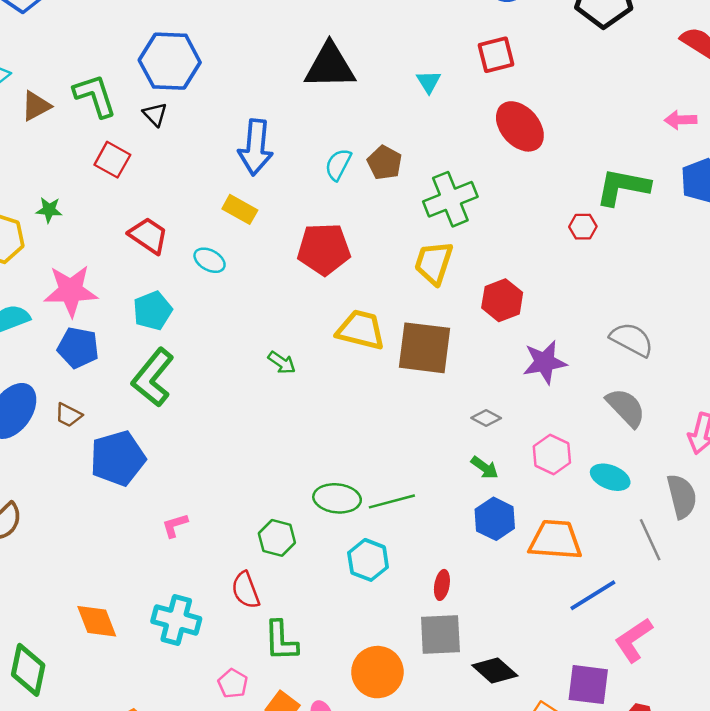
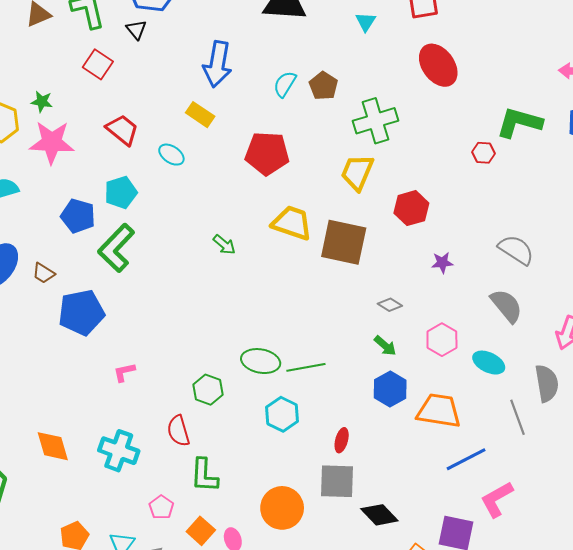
pink star: (71, 291) -> (52, 142), moved
blue pentagon: (78, 348) -> (78, 216), moved
purple star: (545, 362) -> (442, 263), size x0.6

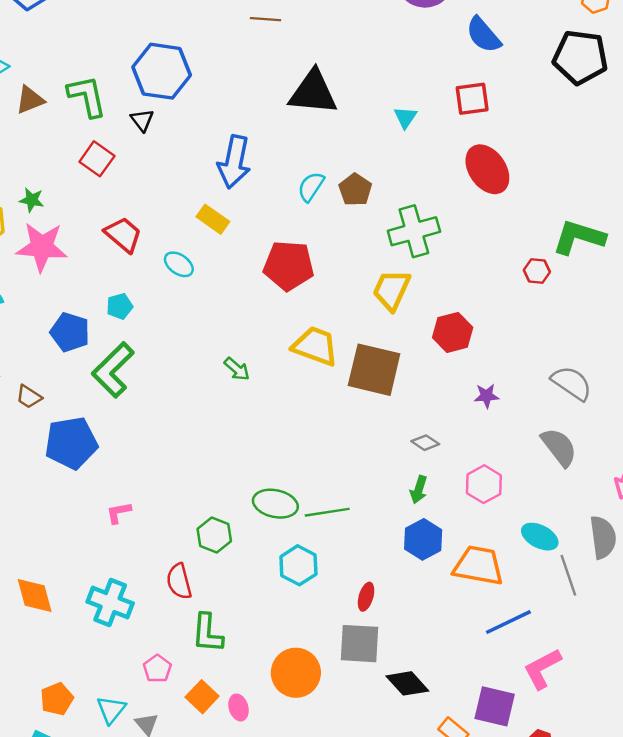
cyan pentagon: (121, 192) -> (120, 306), size x0.7
green arrow: (385, 346) -> (419, 490), turned 65
cyan ellipse: (489, 363) -> (540, 537), moved

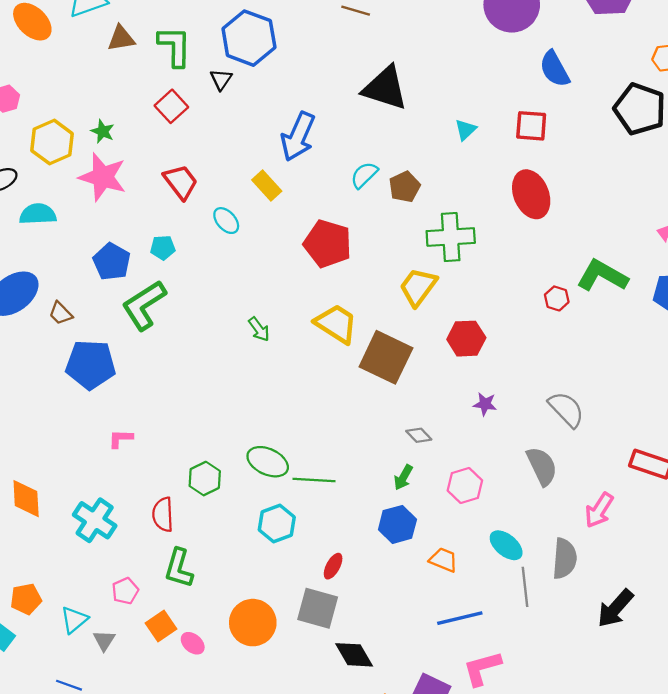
orange trapezoid: (478, 566) -> (443, 560), size x0.6
pink ellipse: (239, 707) -> (193, 643), turned -45

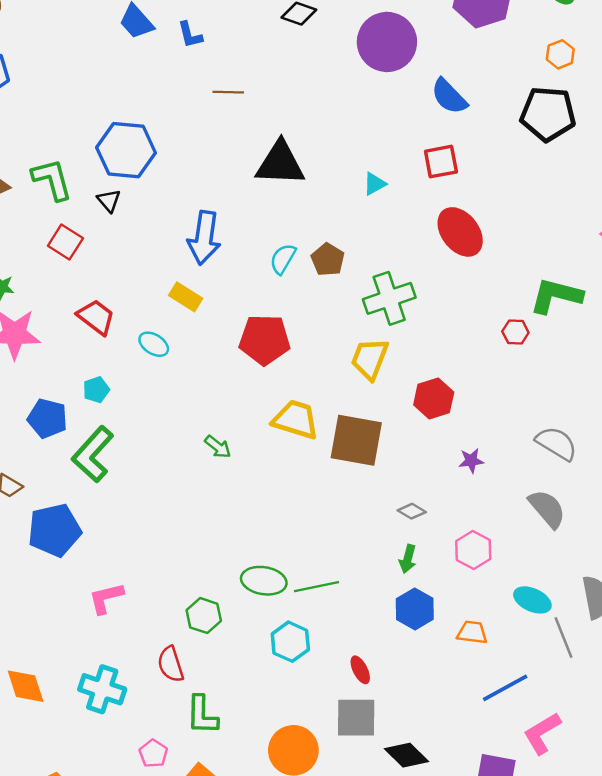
cyan triangle: (466, 130) -> (375, 184), turned 30
pink L-shape: (121, 439) -> (106, 598), size x1.4
red ellipse: (333, 566) -> (360, 670), turned -40

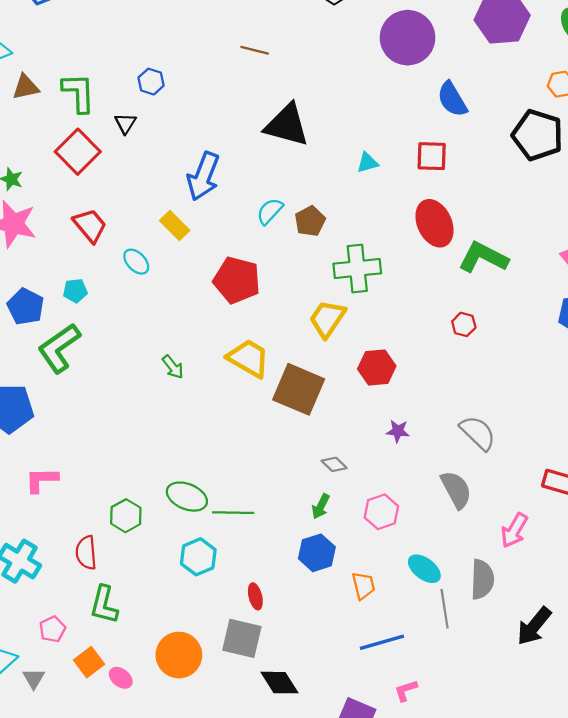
blue hexagon: (126, 150) -> (151, 82), size x0.5
red square: (65, 242) -> (78, 152), size x1.4
green L-shape: (556, 296) -> (483, 257), moved
orange trapezoid: (472, 632) -> (363, 586), turned 56
pink L-shape: (542, 733) -> (406, 690), size x0.6

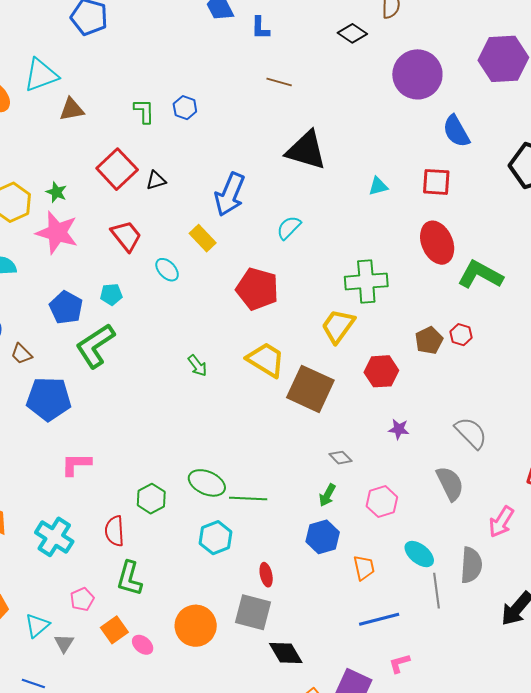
green L-shape: (79, 93) -> (144, 111), moved, size x0.7
black triangle: (125, 123) -> (156, 180), moved, turned 40
brown pentagon: (310, 221) -> (429, 340), moved

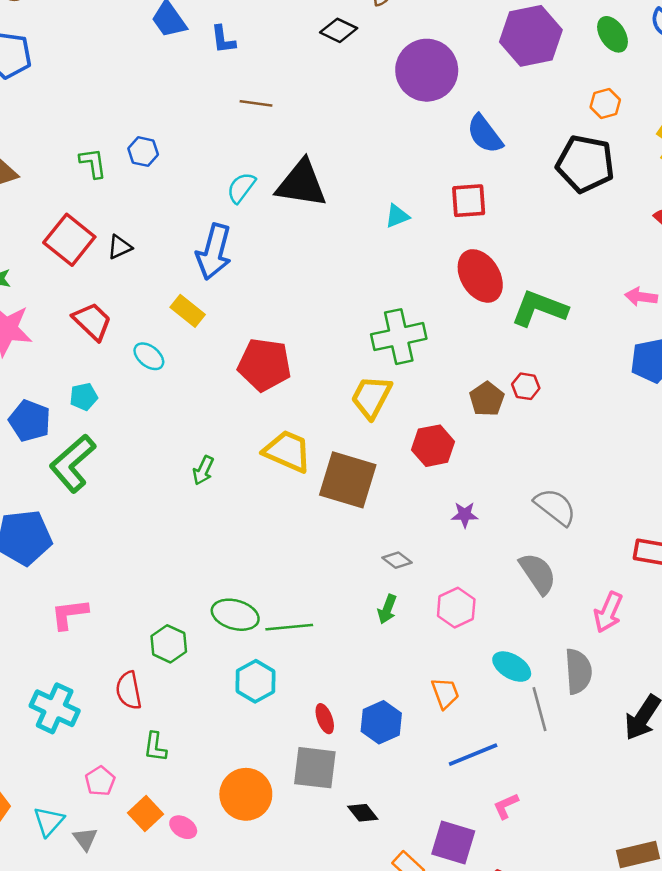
cyan semicircle: (289, 228) -> (241, 188), moved
green arrow: (197, 366) -> (203, 470), turned 70
blue hexagon: (323, 537) -> (381, 722), moved
green L-shape: (129, 578) -> (155, 747), size x0.7
black diamond: (286, 653) -> (363, 813), size x0.7

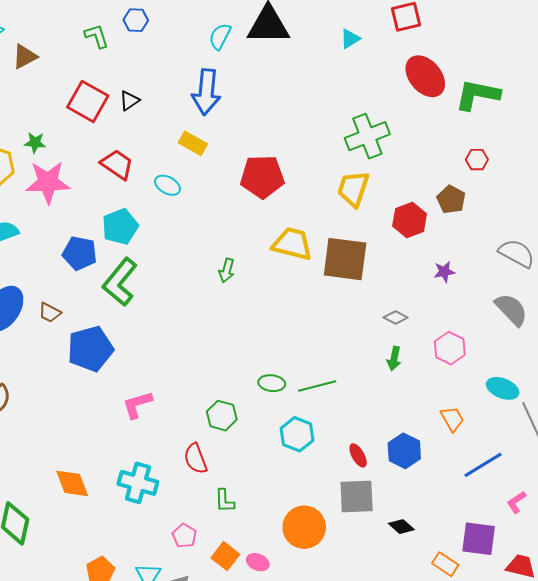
cyan pentagon: (84, 397) -> (120, 227), size x1.6
brown pentagon: (487, 399) -> (451, 199), moved
green ellipse: (235, 615) -> (272, 383), size x0.7

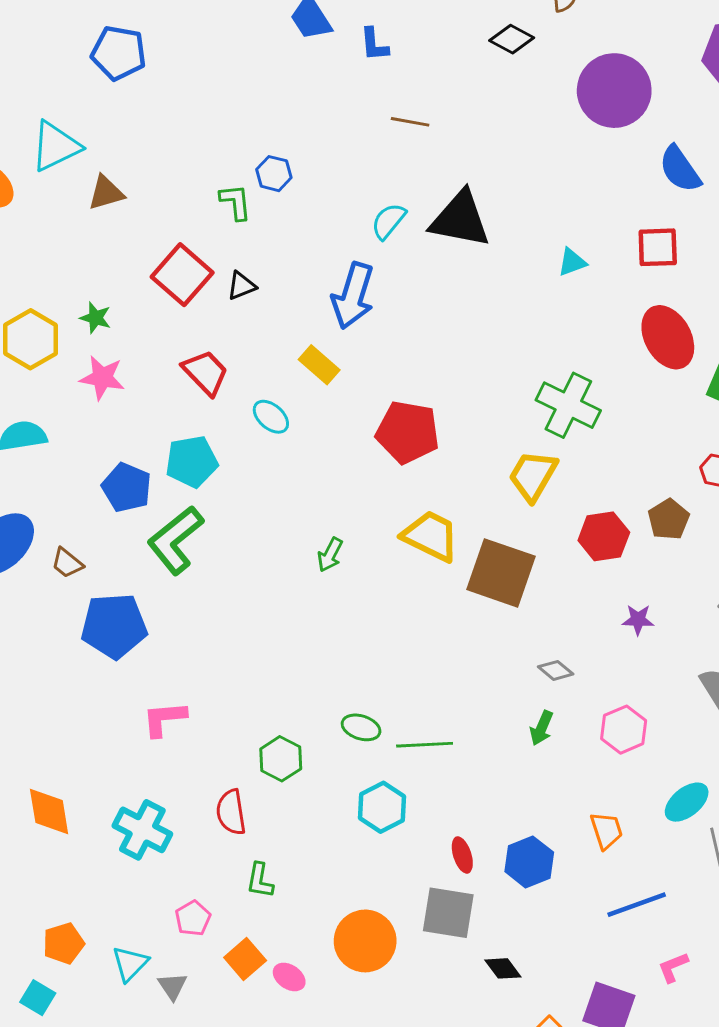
green L-shape: (97, 36) -> (236, 202), moved
green cross: (367, 136) -> (568, 405), turned 36
pink star: (48, 182) -> (102, 378), size x0.7
cyan ellipse: (503, 388) -> (687, 802), turned -72

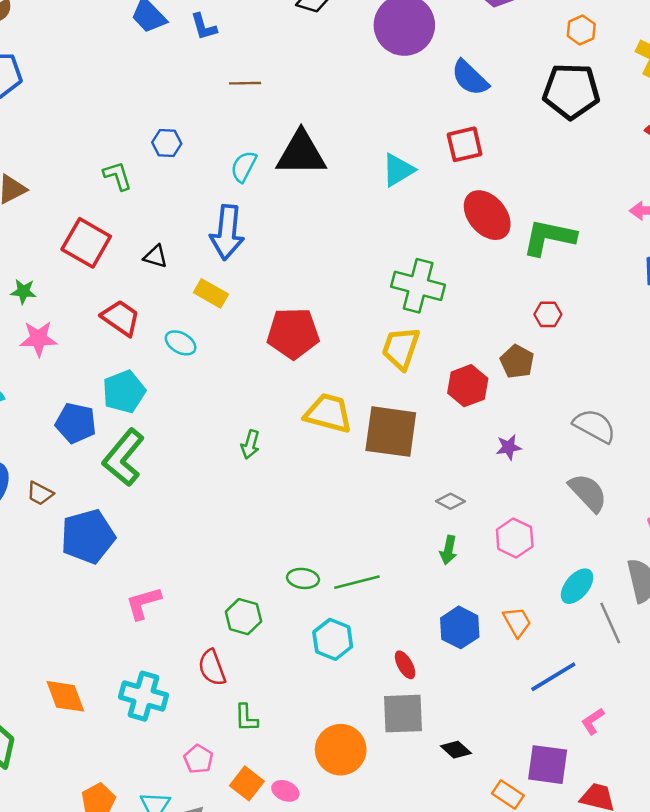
blue hexagon: (274, 174) -> (167, 143), moved
cyan triangle: (572, 262) -> (398, 170), size x1.4
black triangle: (241, 286) -> (155, 256), moved, turned 50
blue hexagon: (529, 862) -> (460, 627), moved

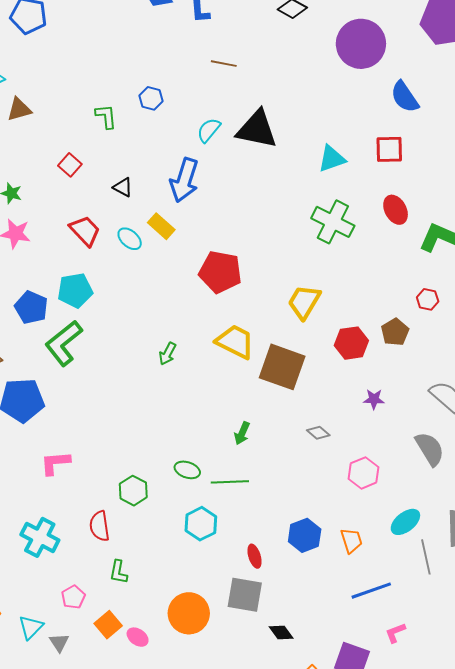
red ellipse: (487, 215) -> (396, 210), size x0.7
red square: (86, 243) -> (70, 165), size x0.6
green cross: (418, 286) -> (333, 222), moved
cyan ellipse: (181, 343) -> (130, 239), moved
green arrow: (448, 550) -> (242, 433), moved

